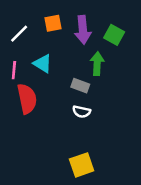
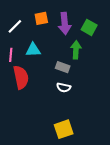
cyan triangle: (43, 64) -> (33, 50), turned -35

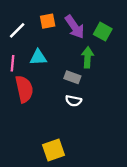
purple arrow: (65, 23) -> (75, 27), turned -30
yellow square: (64, 129) -> (54, 150), moved

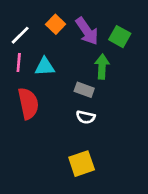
orange square: (48, 21) -> (56, 24), turned -35
pink line: (13, 63) -> (19, 63), moved
yellow square: (54, 150) -> (82, 164), moved

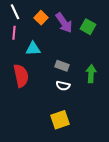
white line: (20, 35) -> (15, 12), moved, turned -70
pink line: (19, 63) -> (14, 33), moved
green arrow: (102, 67) -> (91, 74), moved

